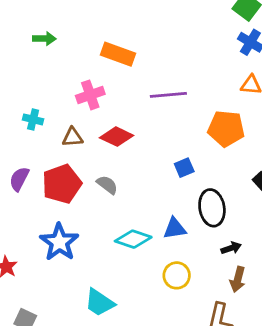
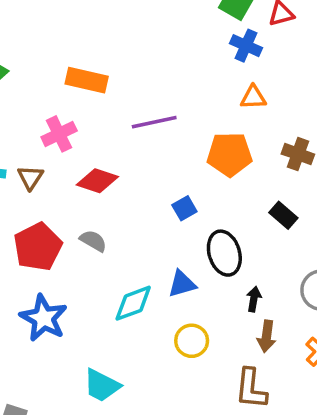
brown triangle: (72, 137) -> (30, 177), moved, turned -45
cyan diamond: (133, 239) -> (133, 303), turned -32
black arrow: (231, 248) -> (254, 299), turned -54

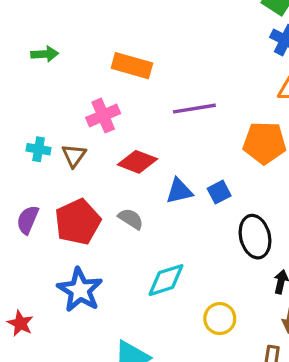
blue triangle: (182, 284) -> (179, 191), moved

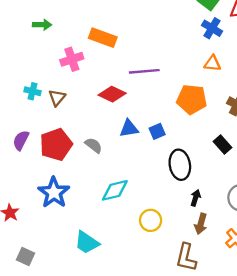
pink cross: (103, 116) -> (72, 59), moved
red diamond: (137, 162) -> (112, 94), moved

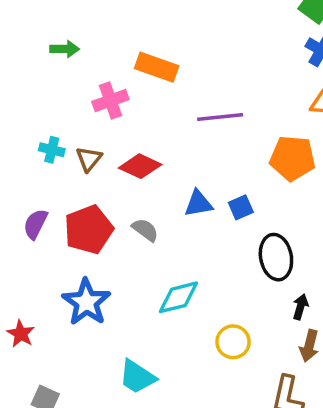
red diamond: (112, 94) -> (140, 166), moved

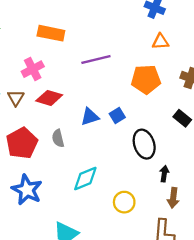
pink cross: (110, 100) -> (33, 69), moved
gray semicircle: (145, 230) -> (58, 138), turned -132

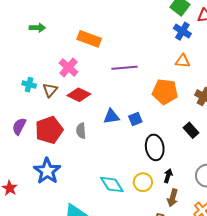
pink cross: (33, 69) -> (68, 67), turned -30
cyan diamond: (85, 178) -> (112, 184), moved, turned 70
yellow circle: (124, 202) -> (143, 182), moved

